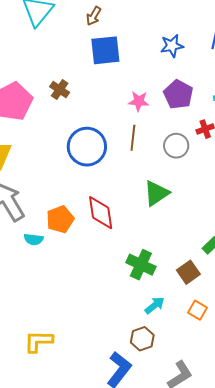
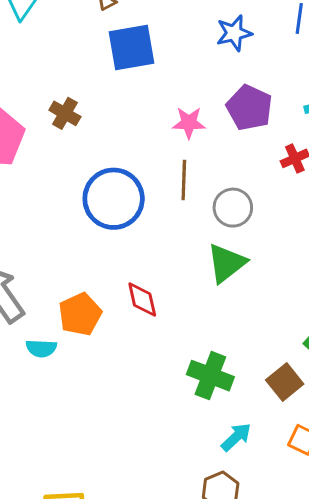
gray circle: (176, 146) -> (233, 208), moved
red diamond: (101, 213) -> (142, 299), size x0.7

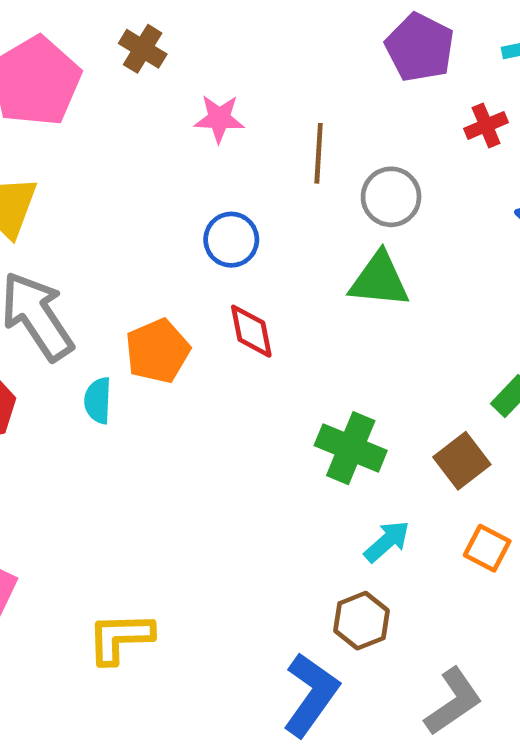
pink star: (189, 123) -> (219, 119), moved
blue circle: (114, 199) -> (231, 240), moved, size x0.6
green triangle: (226, 263) -> (379, 280), turned 42
cyan semicircle: (41, 348) -> (98, 401), turned 88

